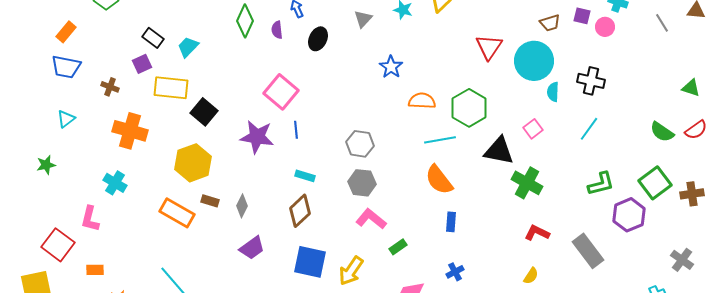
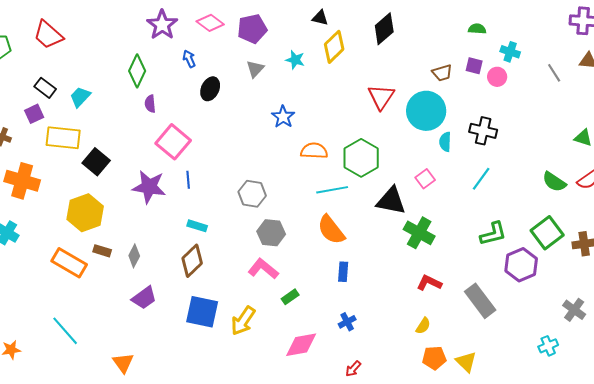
purple semicircle: (277, 30) -> (150, 104), moved
gray hexagon: (362, 183) -> (271, 233), moved

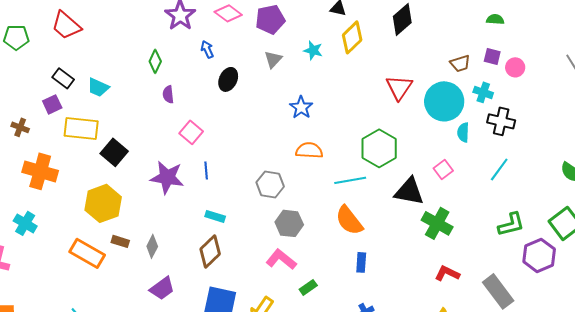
cyan cross: (510, 52) -> (483, 92), moved
green diamond: (137, 71) -> (155, 61), size x0.7
cyan trapezoid: (80, 97) -> (98, 87), turned -110
pink square: (173, 142) -> (191, 132), size x0.7
orange semicircle: (314, 151) -> (309, 150), moved

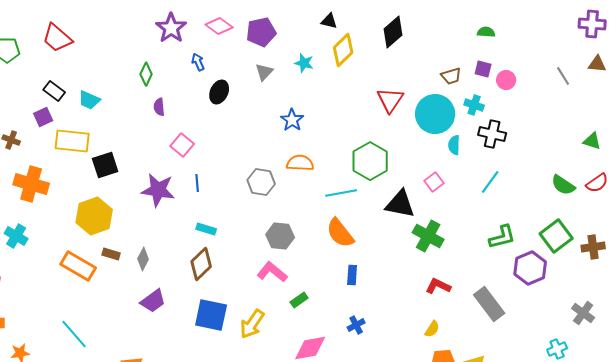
black square: (114, 152) -> (105, 165), turned 32
gray hexagon: (270, 184) -> (261, 182), moved

